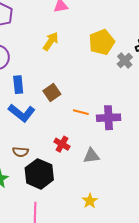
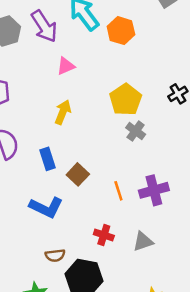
gray cross: (125, 61) -> (136, 131), moved
blue rectangle: (18, 85) -> (47, 159), moved
orange line: (81, 112) -> (118, 191), turned 70

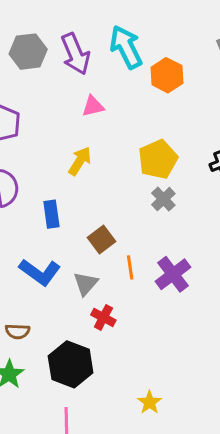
brown square: (78, 174) -> (102, 239), moved
purple cross: (154, 190) -> (173, 274), turned -32
gray triangle: (143, 241) -> (86, 284), moved, turned -40
brown semicircle: (55, 255) -> (17, 331), moved

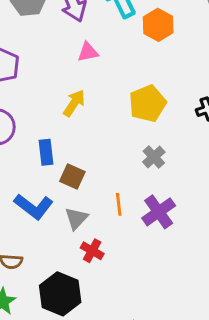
gray cross: (163, 199) -> (154, 157), moved
brown square: (102, 239) -> (72, 176), moved, turned -30

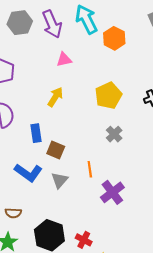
purple cross: (159, 212) -> (112, 192), moved
red cross: (92, 251) -> (84, 240), moved

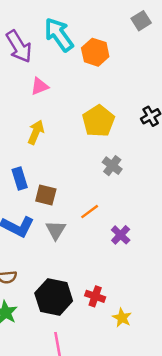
orange line: (90, 169) -> (90, 212), turned 70
purple cross: (112, 192) -> (121, 235), size x0.7

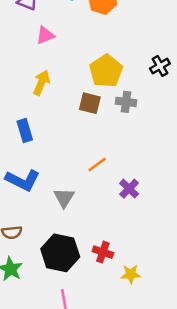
gray cross: (112, 166) -> (126, 102), moved, turned -30
brown square: (46, 195) -> (90, 103), moved
gray triangle: (56, 230) -> (64, 198), moved
yellow star: (122, 318) -> (131, 274), turned -30

